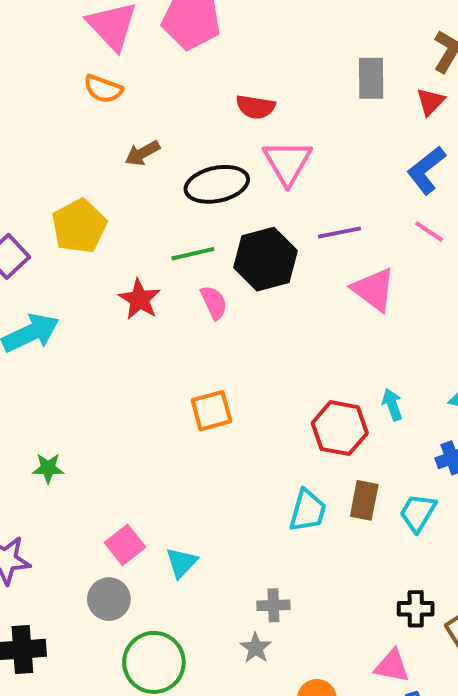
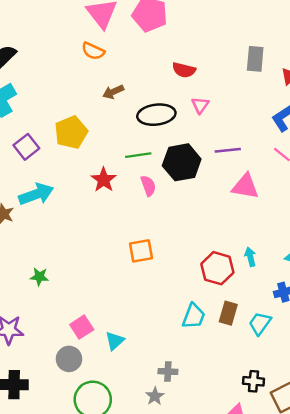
pink triangle: (287, 162) -> (200, 105), size x0.6
pink triangle: (374, 289) -> (245, 186), turned -32

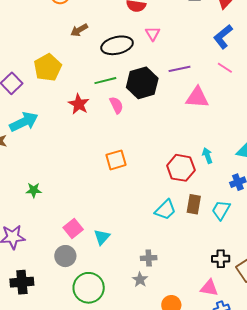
cyan trapezoid: (194, 316) -> (165, 210), turned 30

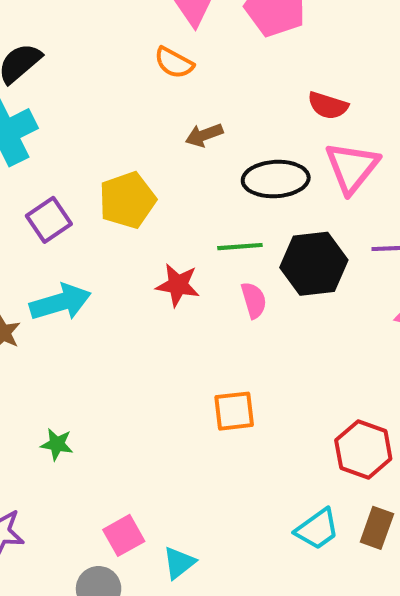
pink triangle: (153, 34) -> (352, 167), size x1.8
red star: (79, 104) -> (178, 285), turned -30

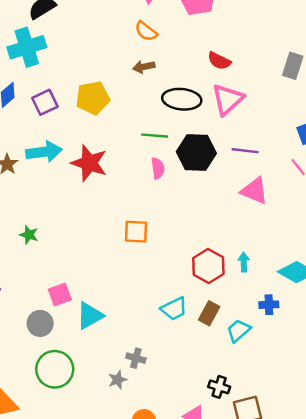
orange semicircle: (174, 63) -> (146, 31), moved
red star: (178, 285) -> (89, 163), moved, size x1.4
cyan triangle: (179, 563) -> (90, 316), size x1.4

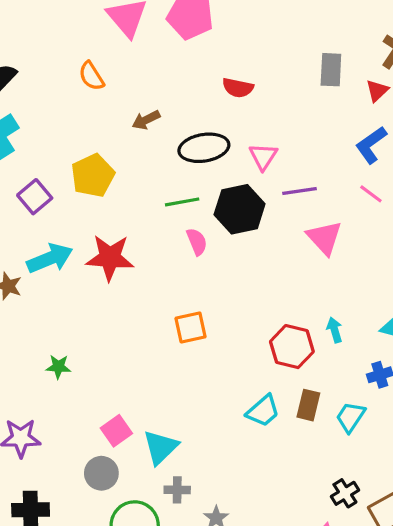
orange semicircle: (146, 31) -> (91, 76), moved, turned 35
pink triangle: (228, 99) -> (263, 156), moved, size x0.7
pink triangle: (254, 191) -> (324, 238), turned 40
gray cross: (136, 358) -> (177, 490), moved
black cross: (219, 387) -> (345, 493), turned -35

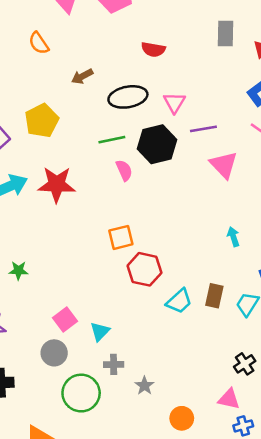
red hexagon: (292, 347) -> (144, 269), moved
cyan triangle: (161, 447) -> (100, 331), size x0.7

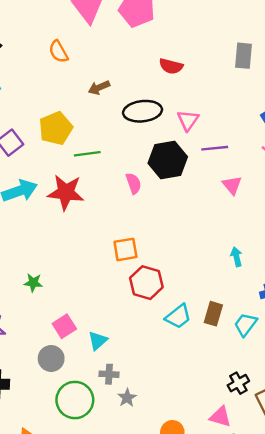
green line: (112, 140) -> (87, 154), moved
pink triangle: (224, 165) -> (232, 185), size x0.7
green star: (18, 271) -> (33, 283), moved
gray star: (145, 386) -> (127, 398), moved

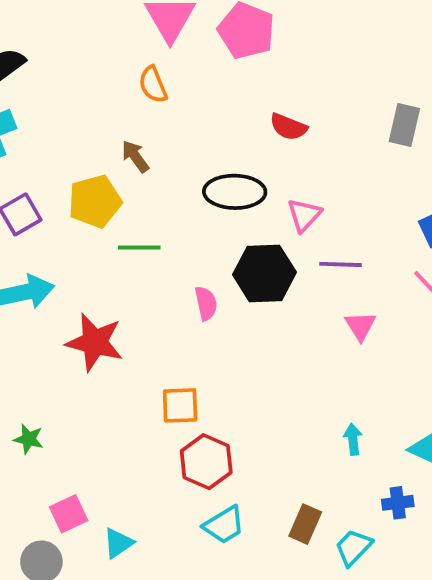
orange semicircle: (58, 52) -> (153, 85), moved
brown arrow: (99, 88) -> (135, 156), moved, turned 70
red star: (66, 192) -> (95, 342), moved
cyan trapezoid: (178, 316) -> (224, 525), moved

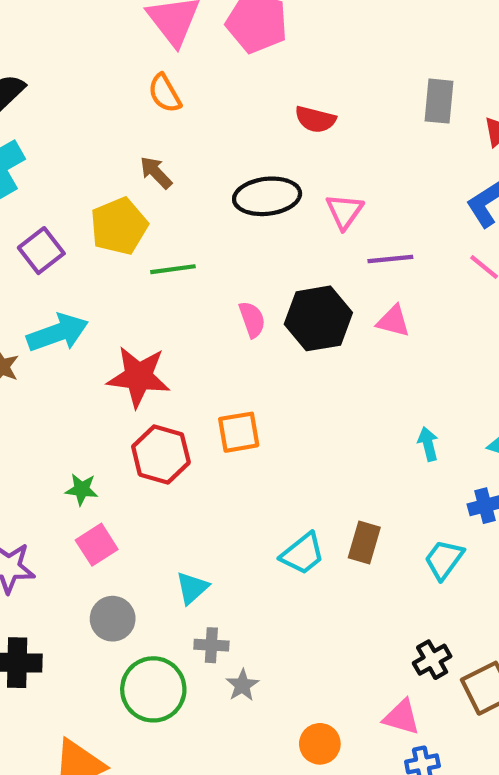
black hexagon: (264, 273) -> (318, 318), moved
pink triangle: (360, 326) -> (393, 321), moved, turned -36
red hexagon: (206, 462) -> (161, 455), moved
pink square: (69, 514) -> (97, 545), moved
brown rectangle: (305, 524) -> (364, 542), moved

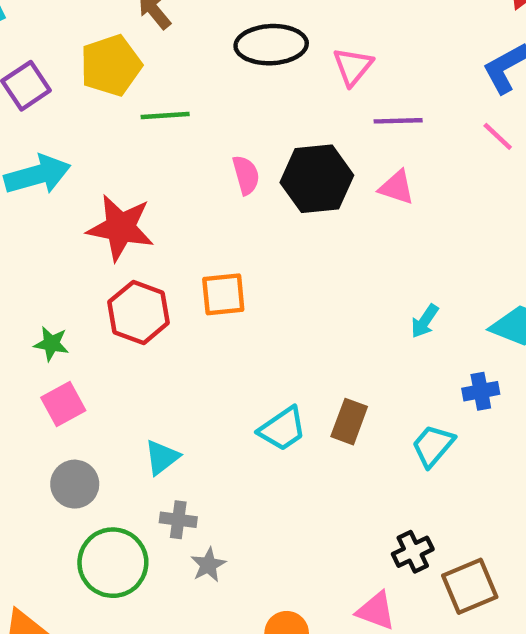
cyan arrow: (428, 444) -> (425, 321), turned -136

